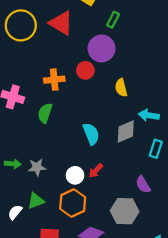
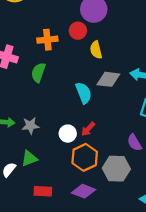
yellow semicircle: (121, 88) -> (96, 50), moved
gray diamond: (126, 132) -> (108, 79), moved, turned 30
orange hexagon: (73, 203) -> (85, 157), moved

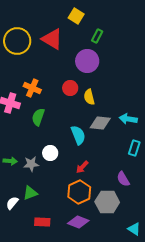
red circle: (78, 31) -> (70, 88), moved
orange cross: (47, 40) -> (32, 88), moved, turned 30
white circle: (68, 134) -> (50, 153), moved

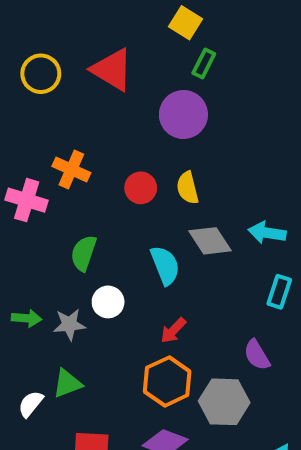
yellow square: (76, 16) -> (185, 23), moved
yellow circle: (17, 41) -> (41, 74), size x0.7
red circle: (70, 88) -> (141, 188), moved
green semicircle: (38, 117) -> (84, 253), moved
gray diamond: (100, 123) -> (210, 241), turned 50

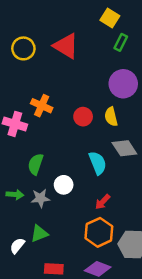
purple circle: (183, 114) -> (123, 84), moved
green semicircle: (84, 253) -> (36, 164), moved

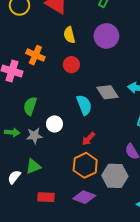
yellow semicircle: (111, 117) -> (69, 35), moved

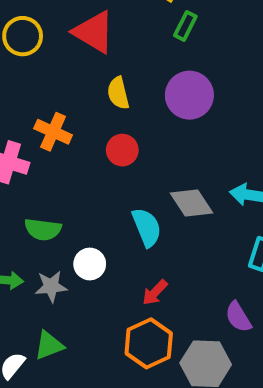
green semicircle: (30, 106) -> (43, 229), turned -102

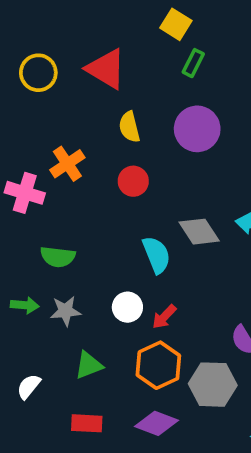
orange cross: (53, 132) -> (67, 164), turned 32
white circle: (90, 264) -> (127, 307), moved
green triangle: (49, 345) -> (89, 365), moved

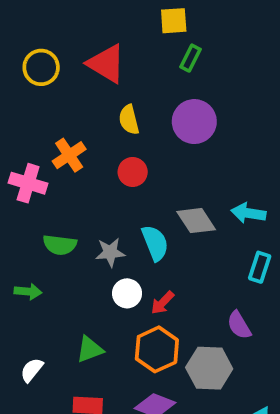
yellow square: (176, 24) -> (174, 21), turned -36
gray star: (65, 311) -> (110, 252), moved

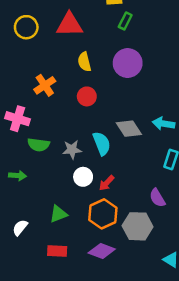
red triangle: (106, 64) -> (69, 25), turned -32
pink cross: (28, 183) -> (18, 119), moved

